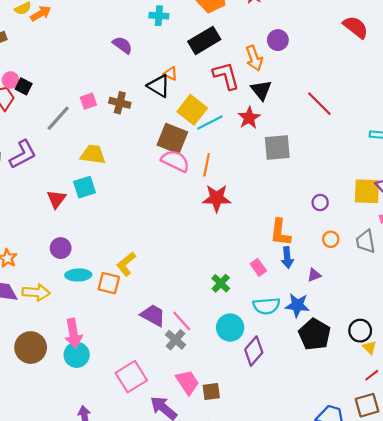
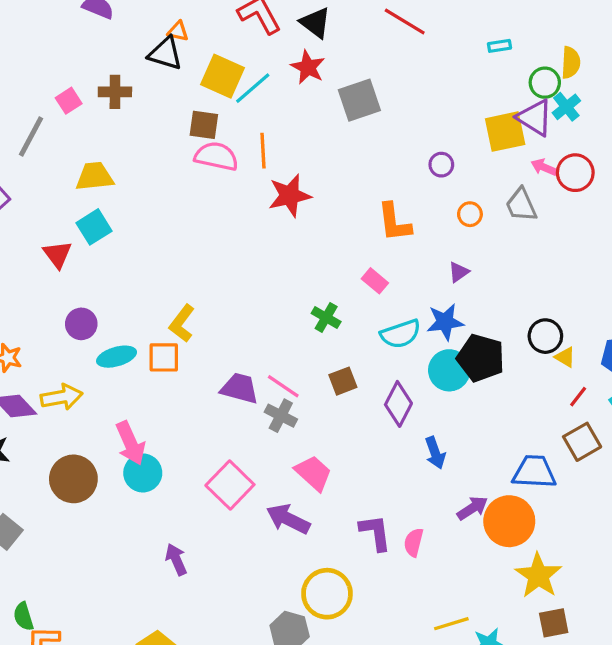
brown square: (172, 139) -> (204, 125), size x0.7
blue arrow: (287, 258) -> (435, 453), moved
cyan circle: (230, 328) -> (449, 370), moved
brown square: (211, 391) -> (343, 381), moved

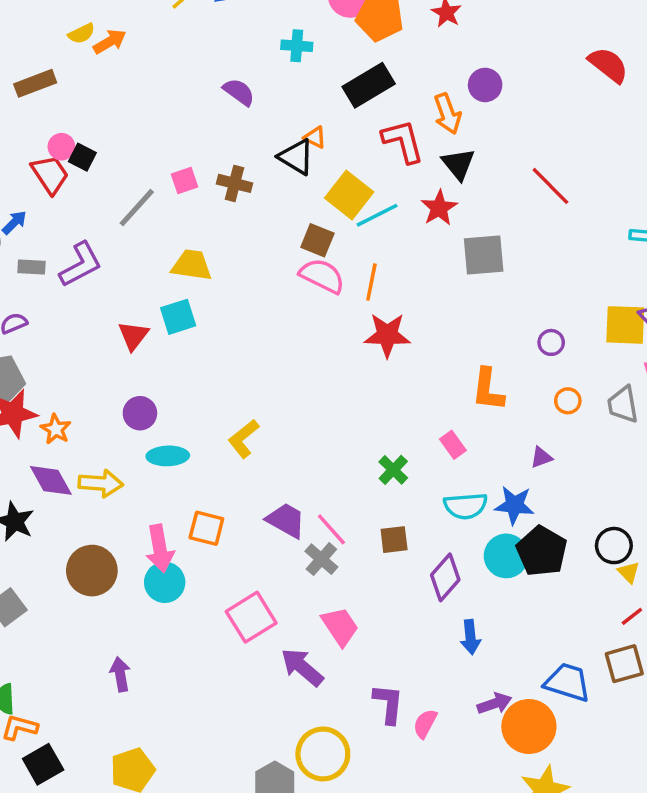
orange square: (164, 357) -> (206, 528), moved
purple arrow: (176, 559) -> (120, 674), moved

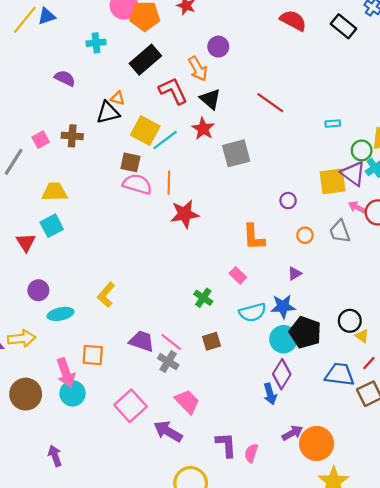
black triangle: (296, 157) -> (108, 113), turned -35
purple diamond: (445, 577) -> (282, 374), moved
blue trapezoid: (567, 682) -> (340, 374), moved

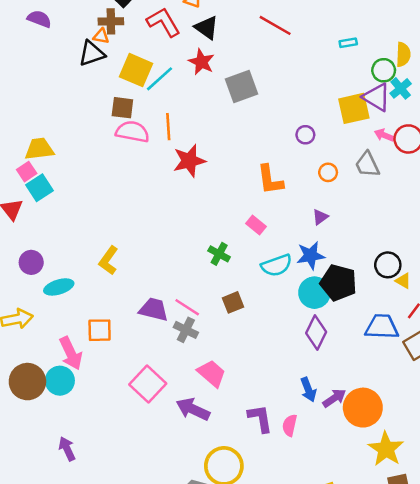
brown cross: (72, 136) -> (111, 21), moved
pink square: (41, 140) -> (27, 172), moved
cyan circle: (73, 393) -> (60, 381), moved
blue arrow: (270, 394) -> (308, 390), moved

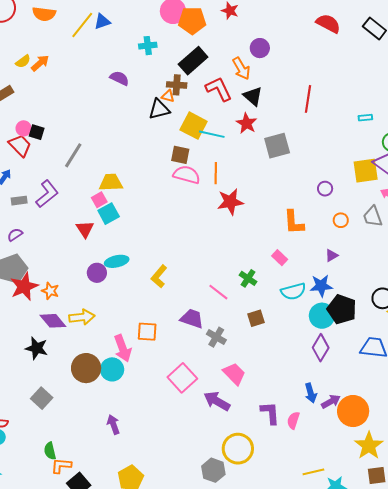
red line: (275, 25) -> (308, 99), turned 64
cyan line: (159, 79) -> (212, 134), turned 50
cyan ellipse: (59, 287) -> (117, 261), moved
pink line: (187, 307) -> (218, 292), moved

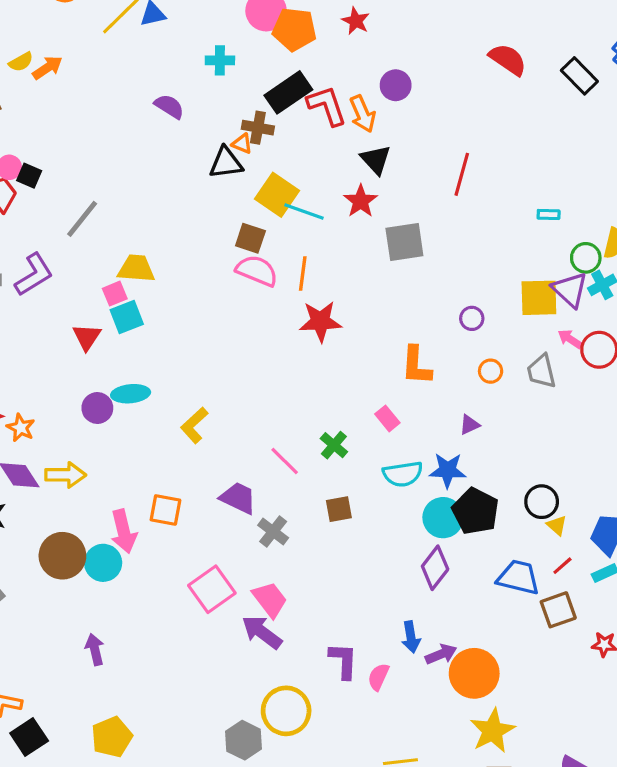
red L-shape: (219, 89) -> (327, 106), moved
pink trapezoid: (234, 374) -> (270, 600), moved

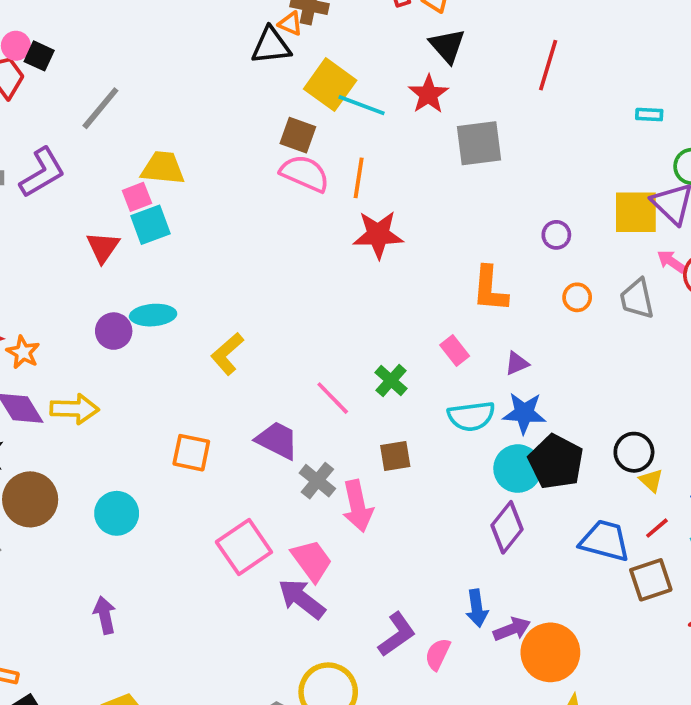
purple triangle: (469, 425) -> (517, 363), moved
pink arrow: (124, 531) -> (358, 506), moved
brown circle: (62, 556) -> (30, 499), moved
purple L-shape: (343, 661) -> (397, 634), turned 51

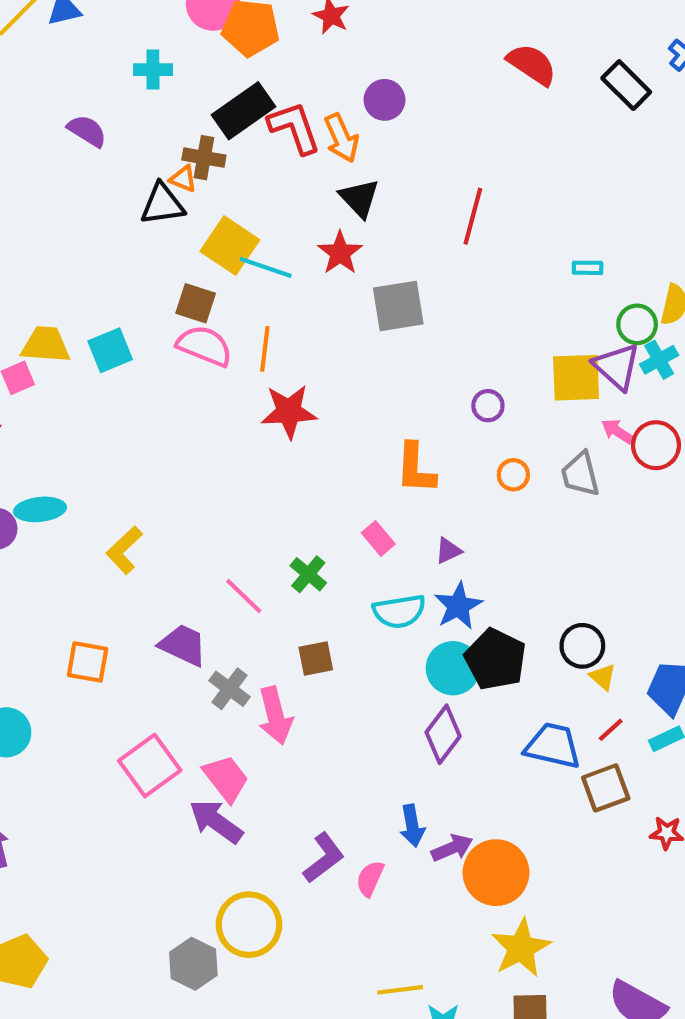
cyan square: (151, 225) -> (110, 350), moved
blue star: (524, 413) -> (458, 606), turned -30

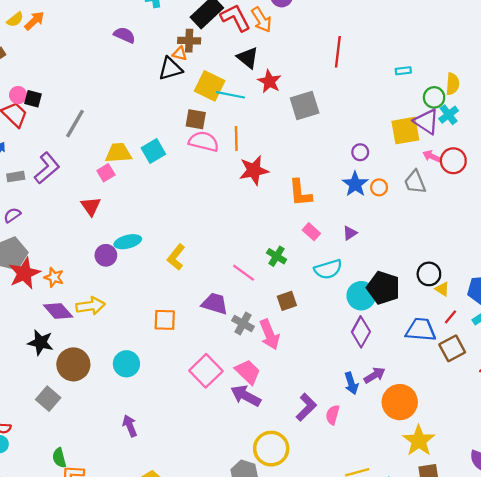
black triangle: (359, 198) -> (248, 58), moved
orange L-shape: (416, 468) -> (300, 193), moved
blue star: (458, 606) -> (355, 184), moved
purple arrow: (452, 848) -> (375, 375), moved

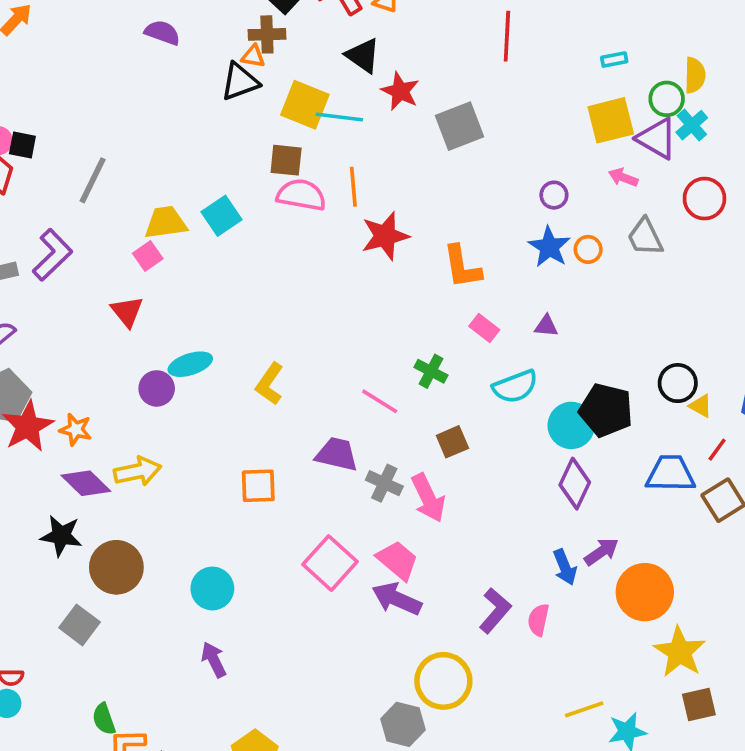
yellow square: (405, 131) -> (611, 120), moved
pink arrow: (432, 156) -> (623, 177), moved
purple triangle: (350, 233) -> (546, 326), turned 42
cyan circle: (126, 364) -> (212, 588), moved

